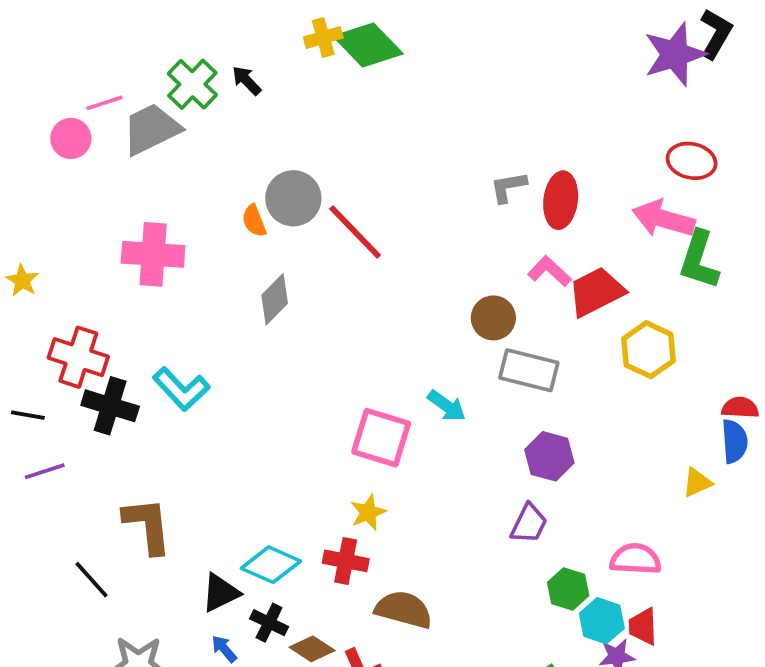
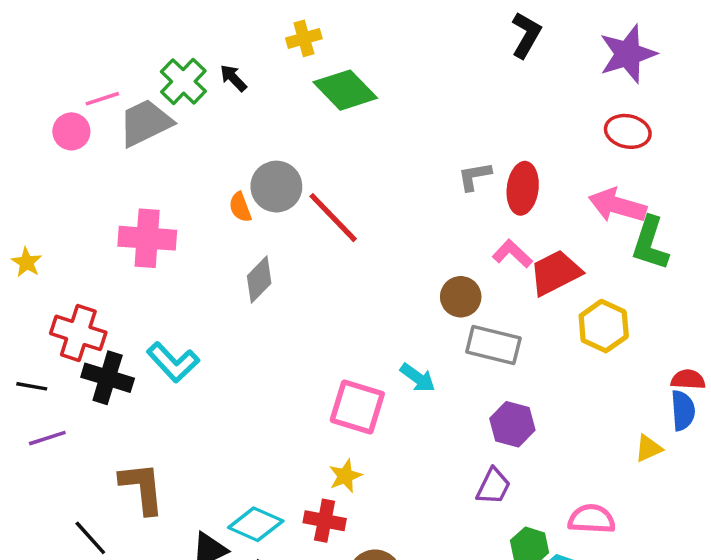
black L-shape: (716, 34) -> (526, 35), moved
green diamond: (368, 45) -> (345, 90), moved
red ellipse: (692, 161) -> (628, 131), moved

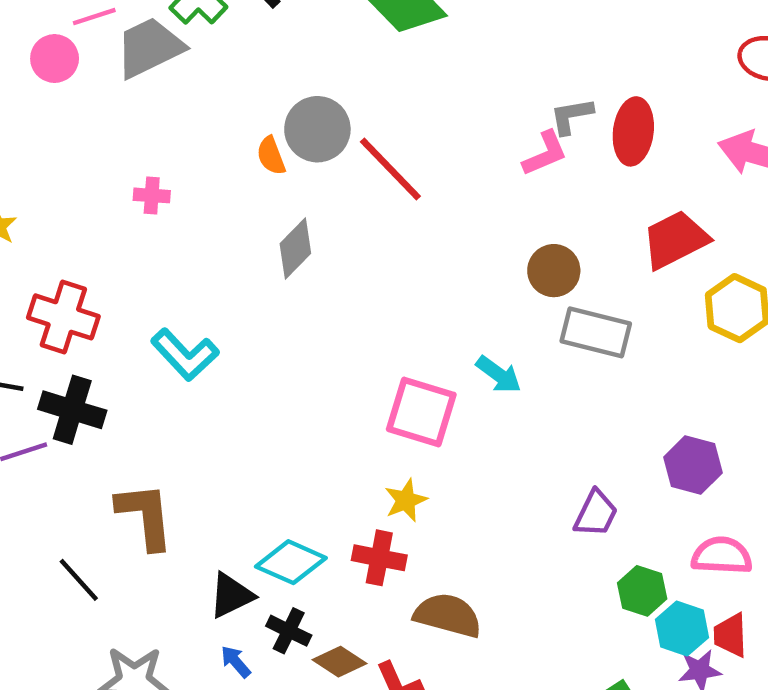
pink cross: (147, 238) -> (152, 195), size x0.5
pink L-shape: (512, 254) -> (545, 154), moved, turned 114
black cross: (108, 378) -> (72, 410), moved
purple hexagon: (512, 424) -> (693, 465), moved

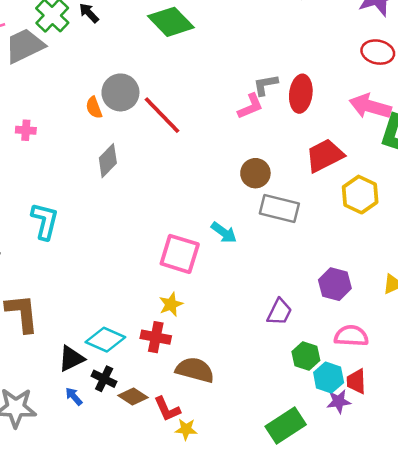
cyan L-shape: (185, 355) -> (45, 221), turned -123

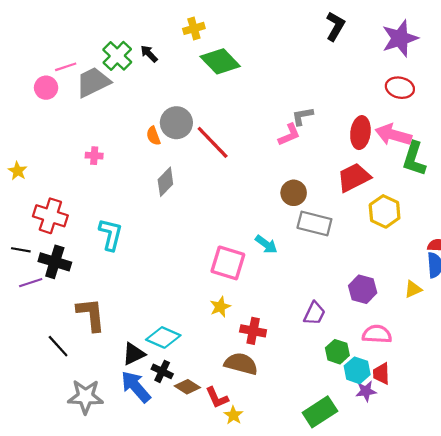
red ellipse: (301, 94) -> (360, 133), moved
red cross: (156, 337) -> (253, 331), moved
blue arrow: (74, 396) -> (136, 387), size x2.0
yellow star: (186, 429) -> (233, 415), turned 30

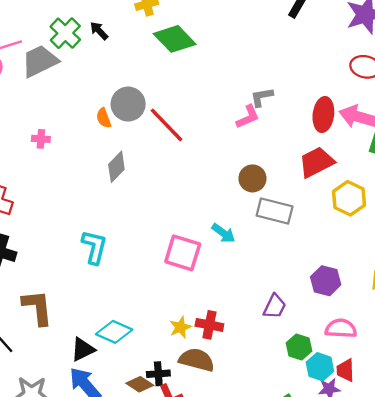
cyan L-shape: (111, 234) -> (94, 247), moved
yellow star: (220, 307) -> (180, 327), moved
black cross: (162, 371) -> (158, 374), moved, turned -30

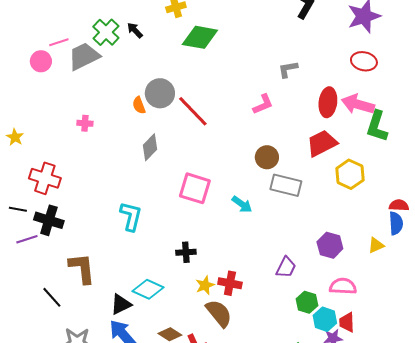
green diamond: (175, 39) -> (200, 37), turned -36
gray L-shape: (262, 97) -> (288, 69), moved
pink square: (183, 253) -> (195, 188), moved
brown semicircle: (197, 360) -> (219, 313), turned 36
black cross: (158, 374) -> (186, 252), moved

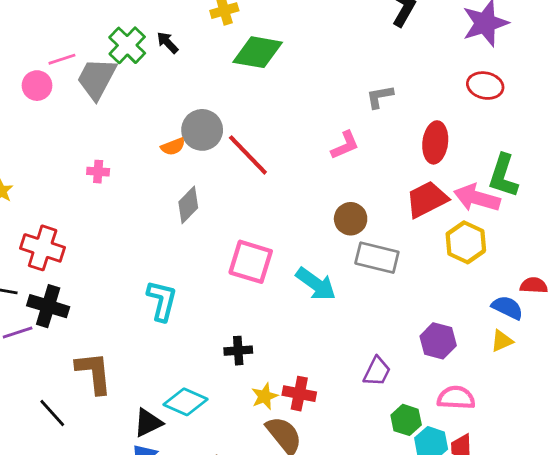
gray trapezoid: (84, 56) -> (97, 79), turned -36
pink arrow: (358, 104) -> (477, 198), moved
orange semicircle: (139, 105) -> (173, 147), turned -90
cyan arrow: (242, 204) -> (316, 284), size x1.4
blue semicircle: (396, 223) -> (507, 308), moved, turned -60

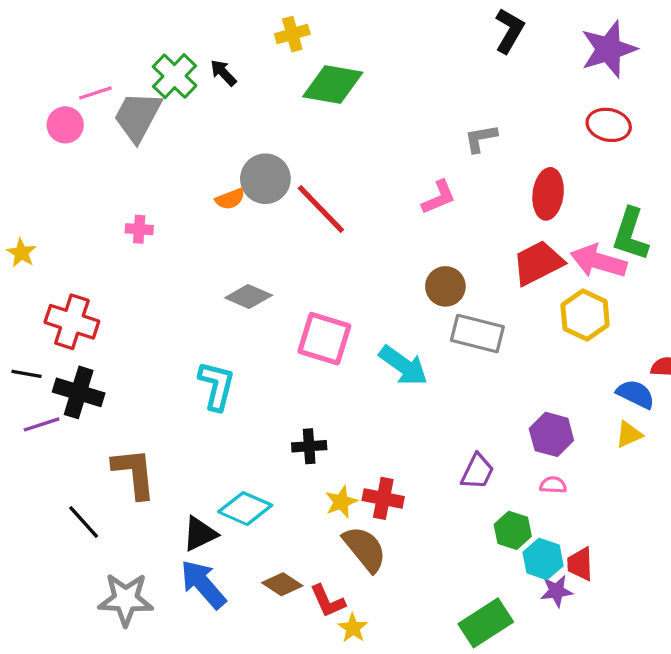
gray diamond: (188, 205) -> (249, 297), moved, turned 69
pink semicircle: (456, 398) -> (553, 485), moved, size x0.6

